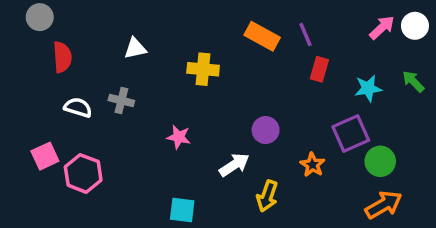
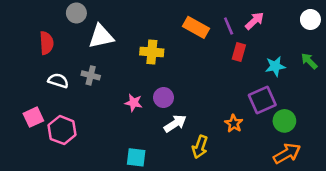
gray circle: (40, 17) -> (76, 13), moved
pink arrow: (382, 28) -> (255, 21), moved
white triangle: (135, 48) -> (101, 36), size x1.5
purple circle: (266, 130) -> (163, 98), moved

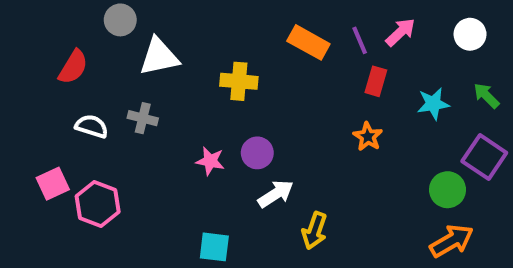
white circle: (310, 19) -> (470, 34), moved
red semicircle: (46, 43) -> (73, 67), turned 35
purple square: (262, 100) -> (484, 157), moved, turned -32
orange star: (234, 124) -> (368, 137), moved

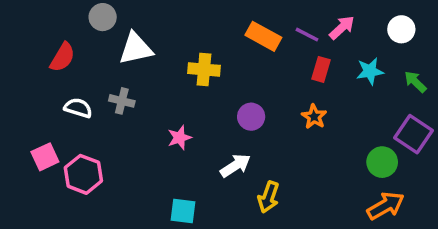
purple line: (360, 40) -> (307, 35), turned -40
cyan star: (433, 104) -> (370, 71), moved
purple circle: (257, 153) -> (251, 117), moved
pink star: (210, 161) -> (179, 138), turned -30

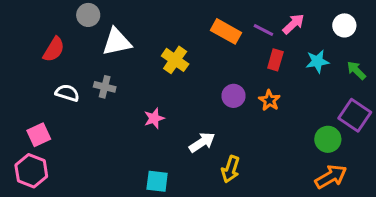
yellow cross: (204, 69) -> (175, 60), turned 30
purple circle: (251, 117) -> (234, 96), moved
pink hexagon: (83, 174) -> (31, 171), moved

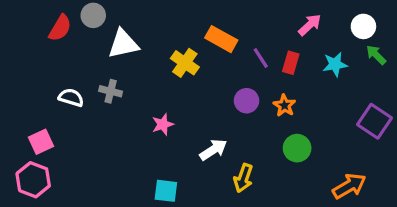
purple line: (263, 30) -> (261, 58), moved, turned 30
orange rectangle: (226, 31) -> (221, 39), moved
red semicircle: (54, 49) -> (60, 28), moved
green arrow: (356, 70) -> (376, 55), moved
green circle: (328, 139) -> (297, 148), moved

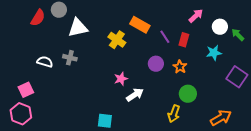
white circle: (363, 26) -> (220, 27), moved
cyan star: (335, 64) -> (214, 53), moved
pink star: (163, 124) -> (121, 79), moved
yellow arrow: (243, 178) -> (174, 114), moved

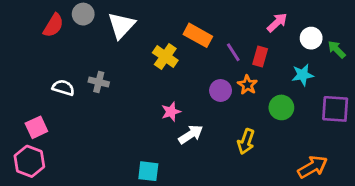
white triangle: (78, 28) -> (121, 25), moved, turned -35
orange star: (180, 67) -> (247, 85), moved
purple square: (237, 77) -> (335, 109), turned -30
green circle: (188, 94) -> (281, 107), moved
yellow arrow: (174, 114) -> (246, 141), moved

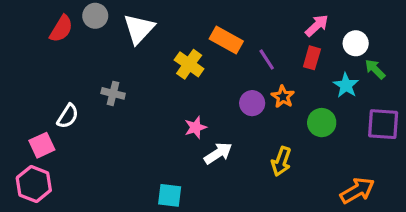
green arrow: (337, 49) -> (375, 69), moved
red rectangle: (260, 57) -> (312, 58), moved
cyan star: (303, 75) -> (346, 85), turned -30
white semicircle: (63, 88) -> (68, 116), moved, turned 105

